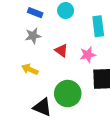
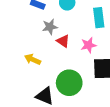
gray star: (33, 36) -> (50, 27), moved

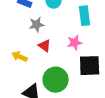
red triangle: (63, 41) -> (45, 46), moved

